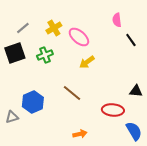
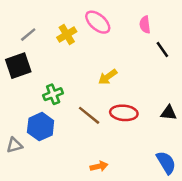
pink ellipse: (79, 37) -> (98, 22), moved
green cross: (45, 55) -> (53, 94), moved
red ellipse: (113, 110) -> (124, 113), moved

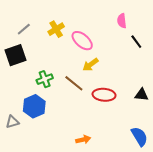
pink ellipse: (98, 22) -> (82, 41), moved
brown line: (89, 115) -> (74, 83), moved

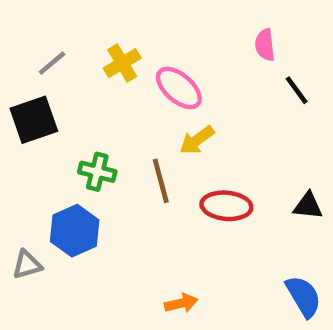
green cross: (45, 79) -> (97, 172), turned 35
brown line: (74, 83) -> (161, 181), turned 36

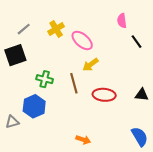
orange arrow: (181, 303) -> (83, 140), turned 32

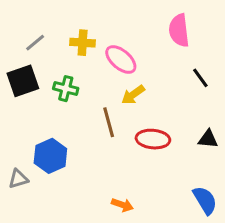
pink semicircle: (122, 21) -> (179, 30), size x1.5
yellow cross: (56, 29) -> (83, 43), turned 35
black line: (136, 42) -> (200, 78), moved
green cross: (45, 79) -> (66, 89), moved

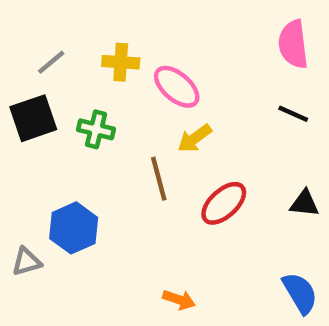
pink semicircle: (179, 30) -> (293, 44), moved
black line: (200, 78) -> (293, 114), turned -30
red ellipse: (153, 139) -> (224, 203), turned -48

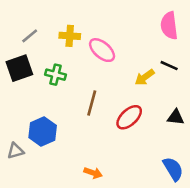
yellow arrow: (195, 138) -> (145, 77), moved
brown line: (159, 179) -> (92, 103), turned 30
orange arrow: (179, 300) -> (93, 173), moved

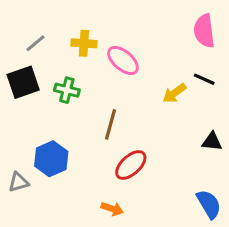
red ellipse: (129, 117) -> (131, 165), moved

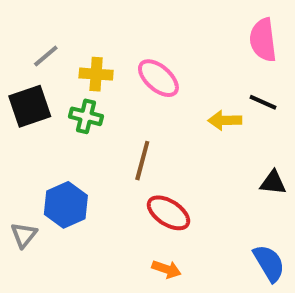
yellow cross: (84, 43) -> (96, 74), moved
yellow arrow: (174, 93) -> (225, 120), turned 35
red ellipse: (131, 165) -> (168, 213), turned 76
gray triangle: (18, 182) -> (24, 235), turned -35
orange arrow: (112, 209) -> (166, 269), moved

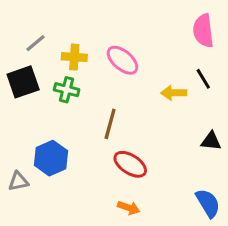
black line: (263, 102) -> (203, 79), turned 35
gray triangle: (24, 235) -> (18, 181), turned 40

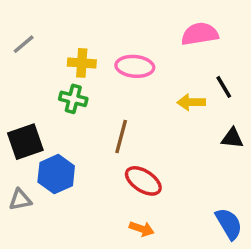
pink semicircle: (203, 31) -> (200, 34), moved, turned 88
gray line: (35, 43) -> (24, 44), moved
pink ellipse: (122, 60) -> (135, 66), turned -36
black square: (23, 82) -> (25, 142), moved
black triangle: (211, 141) -> (232, 138), moved

